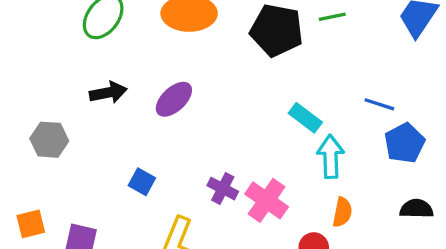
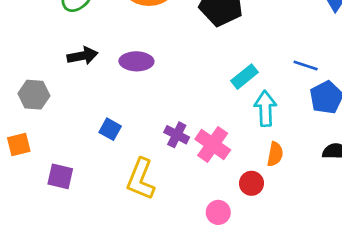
purple ellipse: (174, 99) -> (136, 61), turned 44
cyan rectangle: (305, 118) -> (245, 77), turned -76
orange square: (31, 224) -> (19, 144), moved

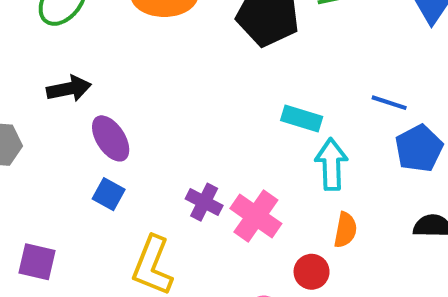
purple ellipse: (136, 61) -> (111, 138), moved, turned 56
cyan rectangle: (245, 77) -> (302, 119), turned 56

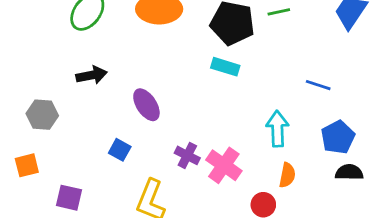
cyan rectangle: (302, 119) -> (225, 67), moved
purple ellipse: (111, 138) -> (146, 105), moved
blue pentagon: (419, 148) -> (338, 137), moved

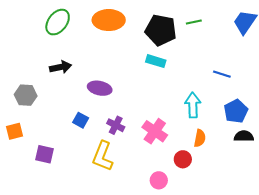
purple ellipse: (146, 105) -> (100, 88), turned -45
purple cross: (187, 155) -> (116, 125), moved

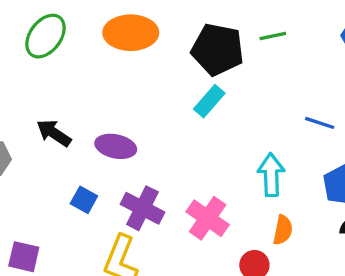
cyan rectangle: (156, 61) -> (209, 101), turned -66
black arrow: (61, 67) -> (54, 133), moved, turned -135
purple cross: (116, 125) -> (142, 208), size x1.4

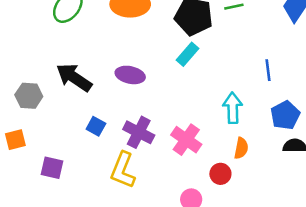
blue line: (320, 123) -> (268, 70), turned 65
black arrow: (54, 133) -> (74, 77), size x1.4
purple ellipse: (116, 146) -> (130, 75), moved

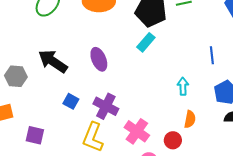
purple ellipse: (130, 75) -> (99, 59), turned 55
cyan arrow: (233, 108) -> (183, 86), size x0.7
pink cross: (186, 140) -> (137, 131), moved

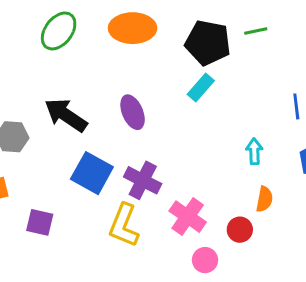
blue square: (71, 101) -> (92, 173), size x1.8

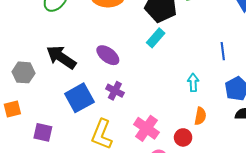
purple ellipse: (133, 112) -> (108, 55), turned -30
blue square: (92, 173) -> (79, 98), turned 32
purple cross: (143, 180) -> (115, 91), moved, size x0.7

